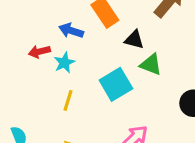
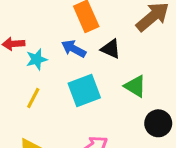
blue arrow: (71, 31) -> (74, 49), moved
green triangle: (151, 64) -> (135, 86), moved

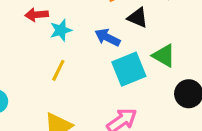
blue arrow: (74, 49) -> (107, 37), moved
cyan square: (84, 91) -> (129, 69), moved

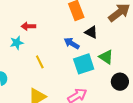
cyan star: (61, 30) -> (17, 43), moved
yellow line: (58, 70) -> (40, 62), turned -56

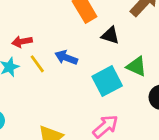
blue arrow: (72, 43) -> (66, 58), moved
yellow line: (40, 62) -> (37, 64), moved

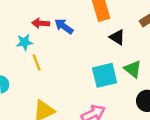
blue arrow: (66, 58) -> (64, 26), moved
yellow line: (37, 64) -> (37, 62), moved

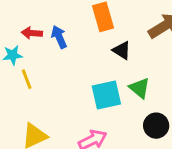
blue arrow: (64, 26) -> (59, 37), turned 30

